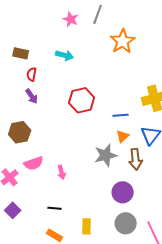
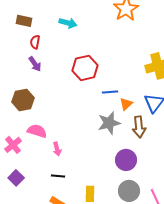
blue line: (121, 115) -> (110, 92), moved
pink semicircle: (34, 163) -> (37, 131), turned -144
pink arrow: (62, 172) -> (57, 149), moved

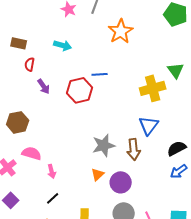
purple arrow: (35, 64) -> (44, 86), moved
blue line: (110, 92) -> (100, 74), moved
orange triangle: (126, 104) -> (98, 174), moved
black line: (58, 176) -> (53, 198), turned -48

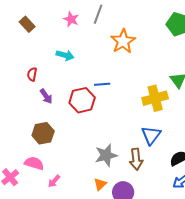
brown rectangle: (19, 43) -> (27, 24), moved, turned 35
brown hexagon: (18, 122) -> (43, 133), moved
pink arrow: (52, 171) -> (54, 181), turned 56

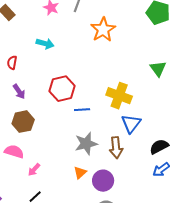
blue line: (102, 84) -> (82, 110), moved
purple arrow: (46, 96) -> (19, 92), moved
yellow cross: (155, 98) -> (119, 96), moved, turned 35

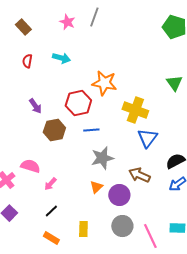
orange star: (103, 30) -> (104, 83), moved, turned -30
red semicircle: (12, 63) -> (27, 61), moved
blue line: (82, 110) -> (91, 130), moved
brown hexagon: (23, 122) -> (54, 130), moved
brown arrow: (116, 148) -> (139, 175), moved, turned 120

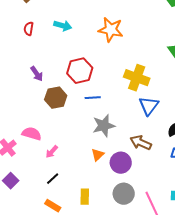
orange star: (104, 83) -> (111, 30), moved

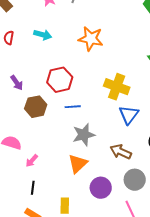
orange triangle: (98, 155) -> (78, 164), size x1.5
purple circle: (121, 163) -> (101, 188), moved
black line: (53, 179) -> (33, 188), turned -40
gray circle: (124, 194) -> (135, 180), moved

